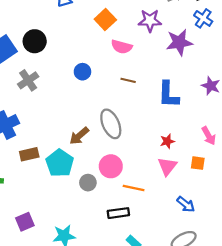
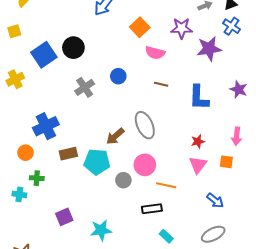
gray cross: (28, 80) -> (85, 87), moved
pink arrow: (209, 136) -> (237, 136), turned 36
cyan pentagon: (60, 163) -> (97, 162), turned -30

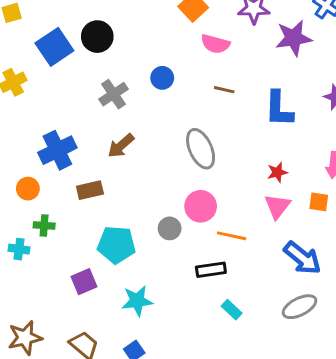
brown arrow: (115, 136) -> (121, 146), moved
cyan pentagon: (97, 162) -> (116, 245), moved
blue arrow: (215, 201) -> (302, 258), size x1.5

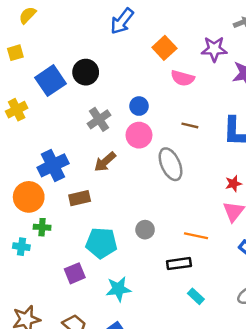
brown line: (224, 90) -> (190, 125), moved
orange circle: (28, 189) -> (29, 197), size x1.6
pink circle: (201, 206) -> (139, 135), moved

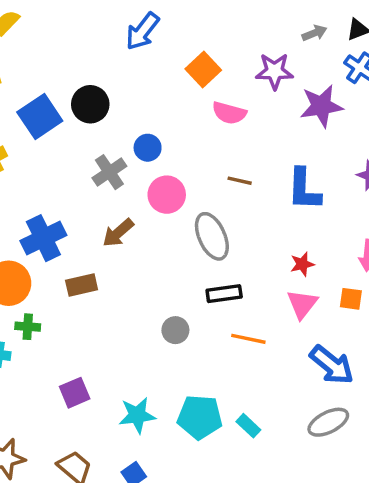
blue circle: (139, 106) -> (148, 148), moved
cyan pentagon: (101, 243) -> (200, 417), moved
black rectangle: (179, 264) -> (224, 294), moved

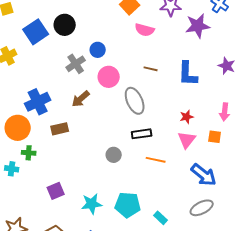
cyan rectangle: (248, 426) -> (161, 218), moved

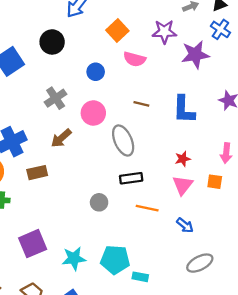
black circle: (65, 25) -> (52, 42), moved
blue circle: (98, 50) -> (96, 72), moved
blue arrow: (204, 175) -> (185, 225), moved, size x0.6
purple square: (56, 191) -> (33, 244), size x1.4
cyan rectangle: (161, 218) -> (140, 277), moved, turned -32

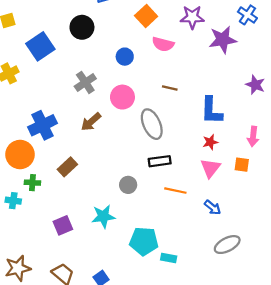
blue L-shape: (184, 110) -> (211, 111), moved
brown rectangle: (37, 173) -> (67, 167), moved, turned -30
purple square: (33, 244) -> (63, 225), size x0.7
cyan star: (74, 258) -> (103, 216), moved

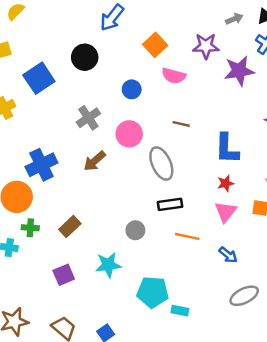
brown rectangle: (67, 167) -> (70, 227), moved

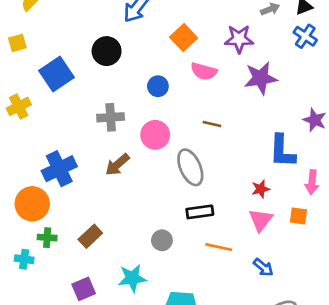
purple star: (239, 71) -> (261, 78), moved
gray cross: (88, 118) -> (111, 117), turned 30
blue L-shape: (227, 149) -> (282, 151), moved

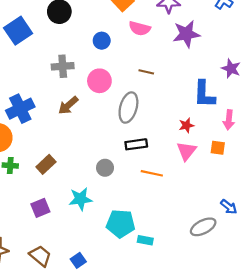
gray ellipse: (190, 167) -> (128, 108), turned 40
blue arrow: (263, 267) -> (229, 207), moved

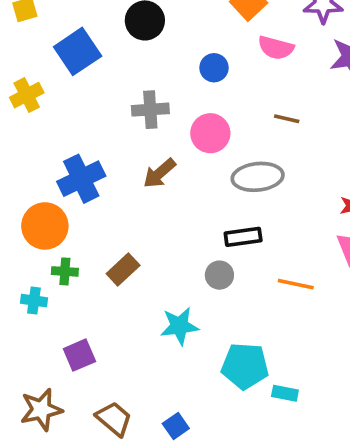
gray ellipse: (128, 108) -> (258, 177), turned 68
black rectangle: (136, 144) -> (243, 237), moved
purple square: (40, 208) -> (79, 355), moved

